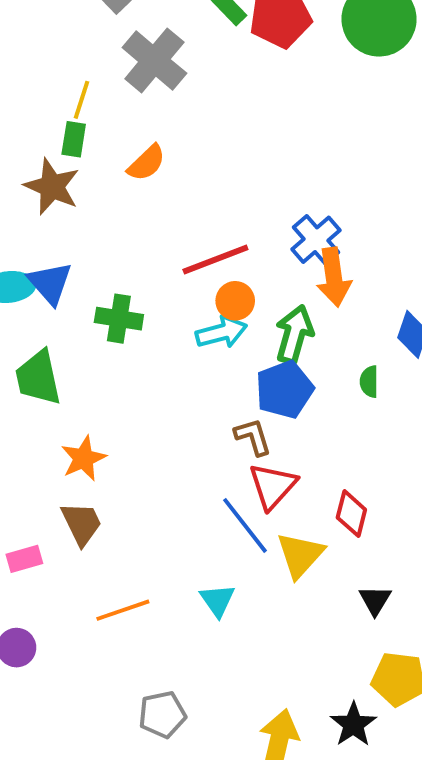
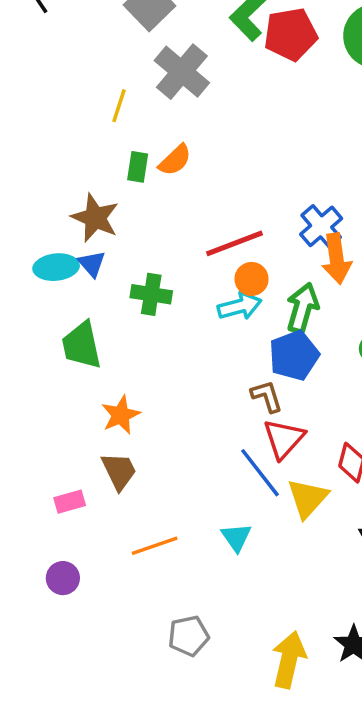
green rectangle: (74, 139) -> (138, 167), moved
brown star: (52, 187) -> (95, 218), moved
blue triangle: (50, 283) -> (92, 264), size x0.7

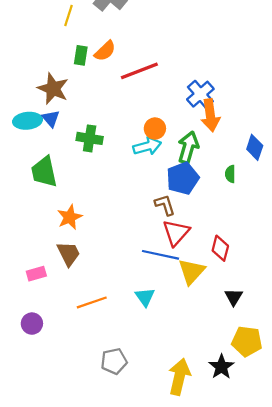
red line: (235, 243) -> (139, 71), moved
blue line: (260, 473) -> (160, 255), turned -40

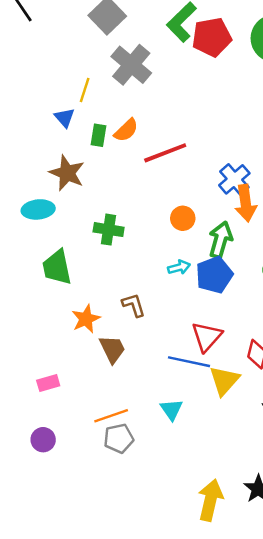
blue triangle: (51, 119) -> (65, 118), moved
cyan arrow: (147, 146) -> (179, 267), moved, size x0.7
brown L-shape: (165, 205) -> (134, 305), moved
brown trapezoid: (69, 254) -> (112, 349), moved
gray pentagon: (114, 361) -> (119, 438), moved

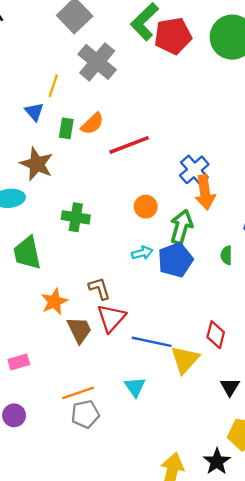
red triangle: (207, 337) -> (111, 318), moved

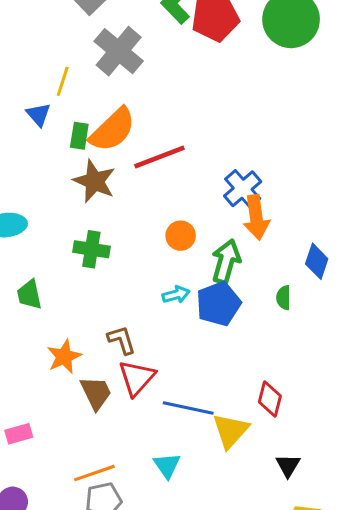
orange semicircle: (92, 124) -> (113, 130), size x1.6
brown star: (37, 164) -> (94, 181), moved
green trapezoid: (27, 253) -> (29, 295), size x0.7

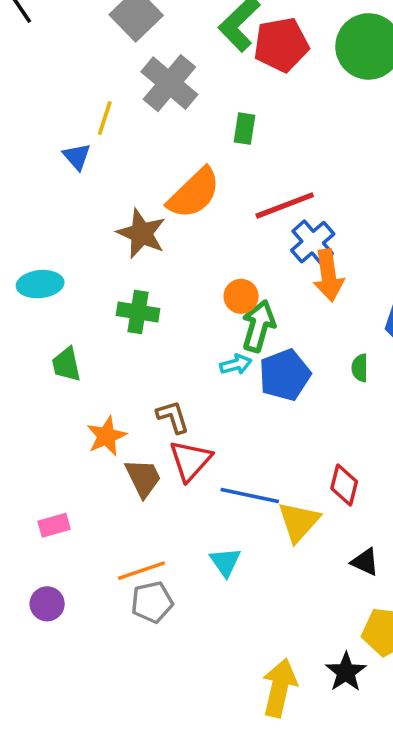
orange semicircle: (113, 130) -> (194, 193), moved
green rectangle: (79, 136) -> (245, 129), moved
red line: (159, 157) -> (285, 205), moved
green arrow: (226, 261) -> (259, 326), moved
black triangle: (288, 466) -> (365, 562), turned -36

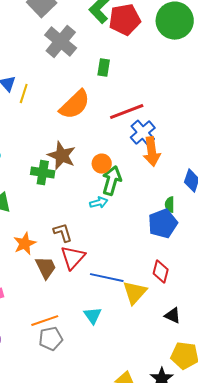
yellow line: (105, 118) -> (24, 94), moved
brown star: (141, 233) -> (62, 156), moved
blue pentagon: (285, 375) -> (163, 224), moved

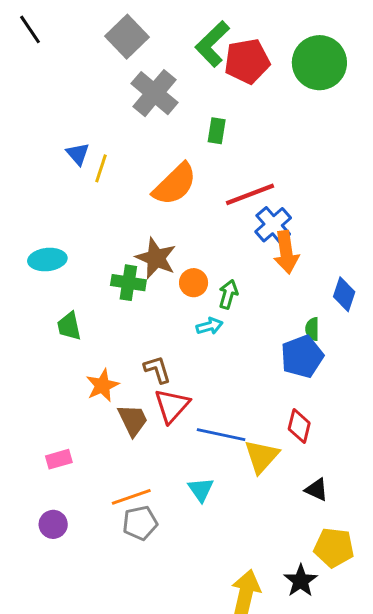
orange circle: (102, 164) -> (194, 283), moved
green arrow: (112, 181) -> (228, 294), size x0.7

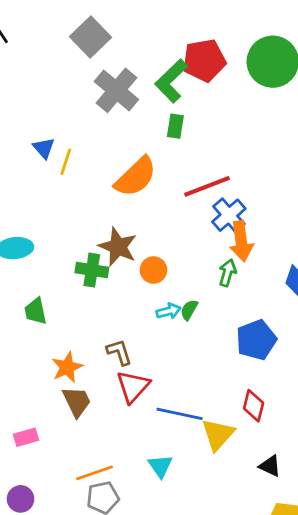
green L-shape: (212, 44) -> (171, 81), moved
green arrow: (228, 294) -> (227, 273), moved
green semicircle: (312, 329) -> (189, 310), moved, turned 30
brown trapezoid: (133, 420) -> (77, 402), moved

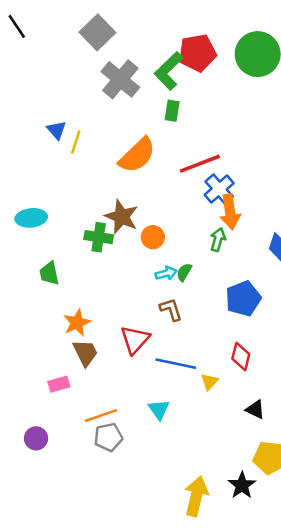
brown L-shape: (119, 352) -> (171, 309), moved
yellow triangle: (218, 434) -> (209, 382), size x0.6
pink rectangle: (26, 437) -> (59, 384), moved

